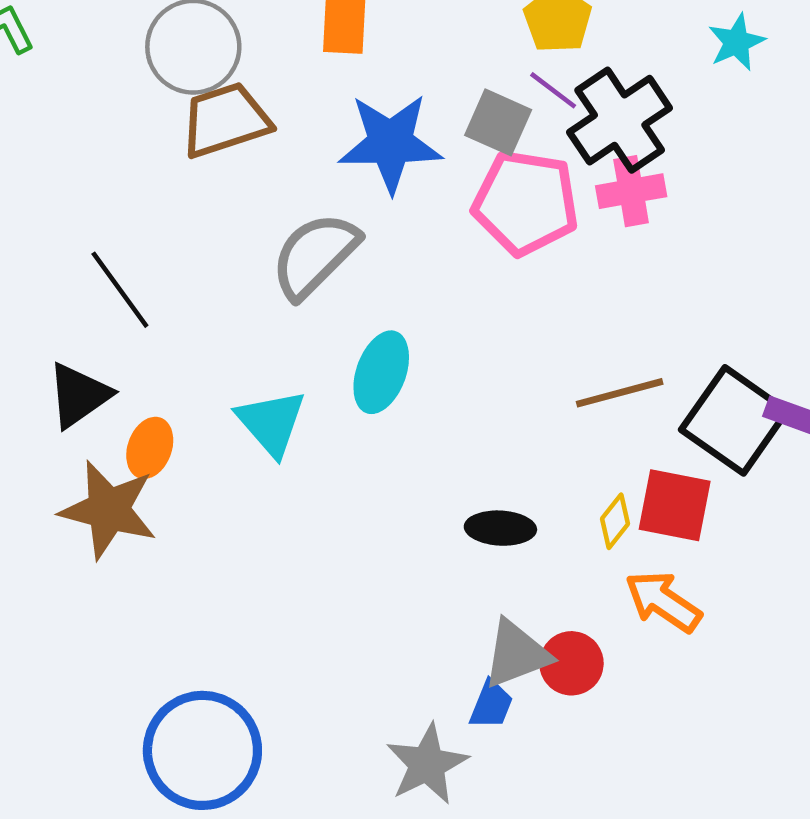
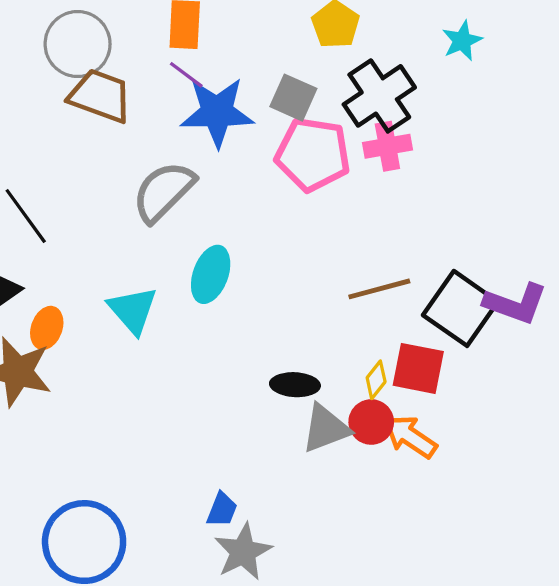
purple line: (553, 90) -> (186, 75), moved
brown trapezoid: (225, 120) -> (100, 96), turned 38
gray triangle: (516, 654) -> (326, 428), moved
red circle: (571, 663) -> (371, 422), moved
blue trapezoid: (491, 705) -> (222, 510), moved

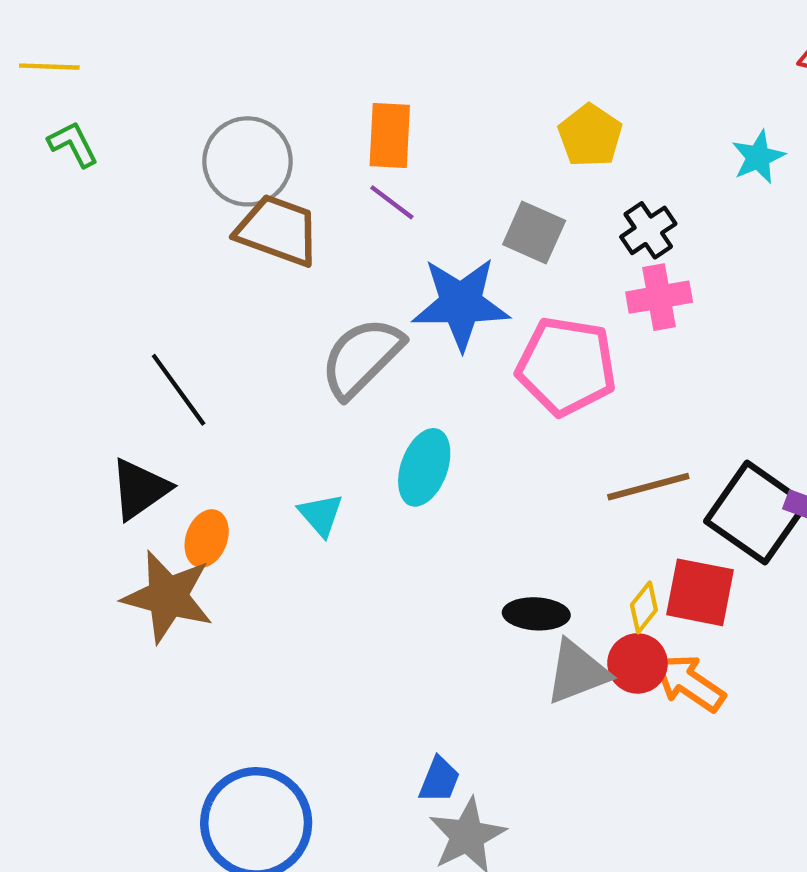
black cross: (379, 96) -> (648, 230), size x0.6
blue star: (217, 112) -> (461, 304), moved
pink pentagon: (313, 154) -> (566, 366), moved
cyan triangle: (133, 310) -> (321, 515), size x0.7

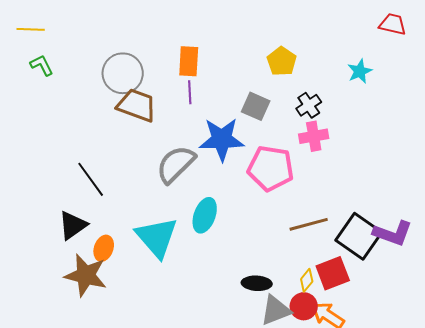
purple line: (392, 202) -> (190, 92), turned 50
cyan triangle: (321, 515) -> (157, 237), size x2.0
red square: (700, 592) -> (333, 273), turned -32

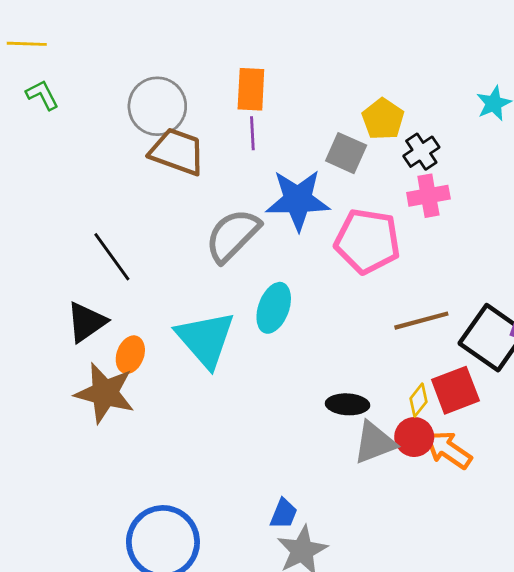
yellow pentagon: (282, 61) -> (383, 119), moved

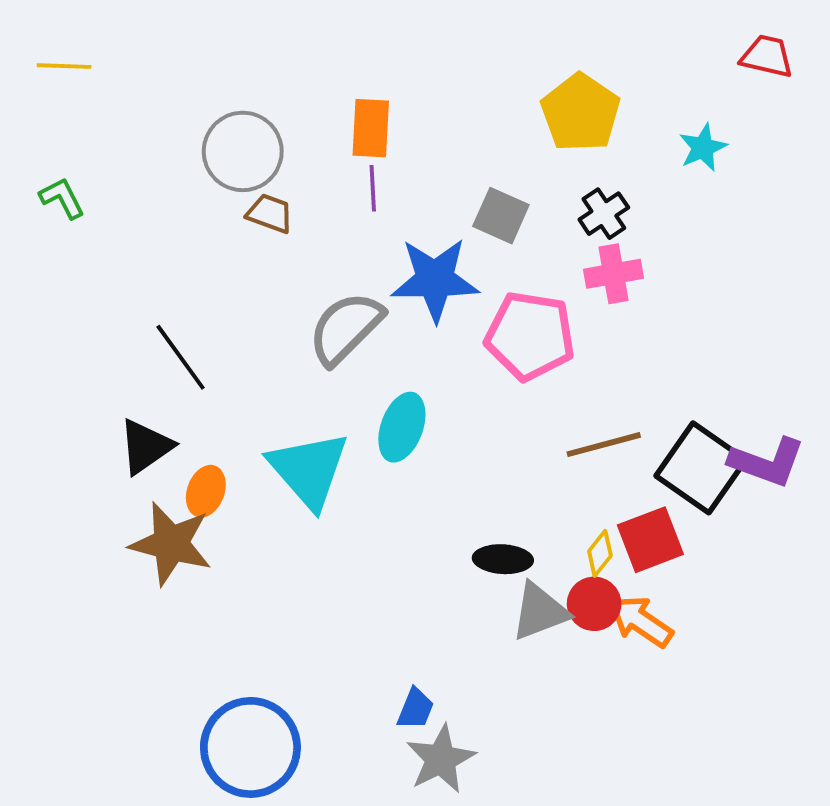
green L-shape: (42, 95) -> (62, 198), moved
yellow pentagon: (383, 119) -> (581, 113), moved, size x1.4
brown trapezoid: (177, 152) -> (270, 214), size x0.6

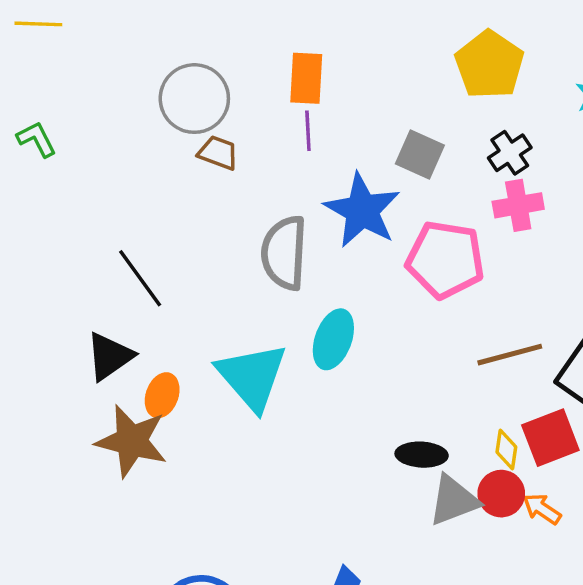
blue star: (435, 280) -> (362, 210), turned 30
gray semicircle: (346, 328) -> (284, 253), turned -42
yellow diamond: (600, 553) -> (506, 450), turned -30
orange arrow: (641, 621) -> (542, 509), size x0.7

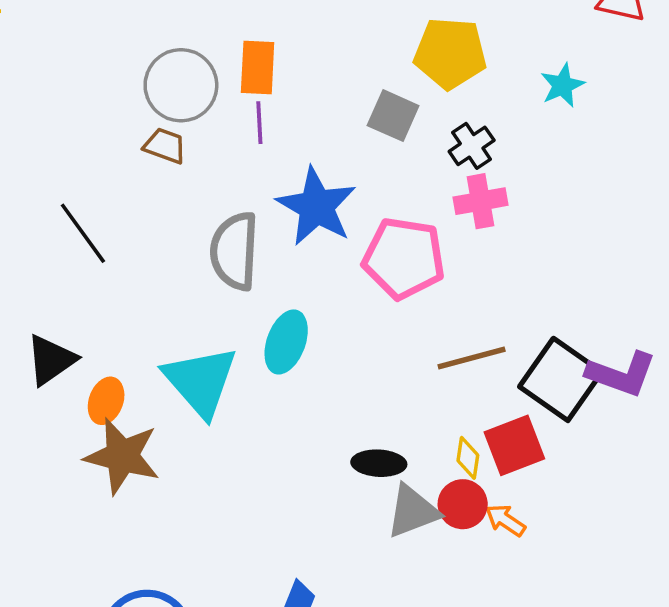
yellow pentagon: (489, 65) -> (450, 53), turned -30
gray circle: (194, 99) -> (181, 85), moved
gray square: (420, 154) -> (393, 116), moved
black line: (140, 278) -> (83, 233), moved
brown star: (132, 441) -> (122, 456), moved

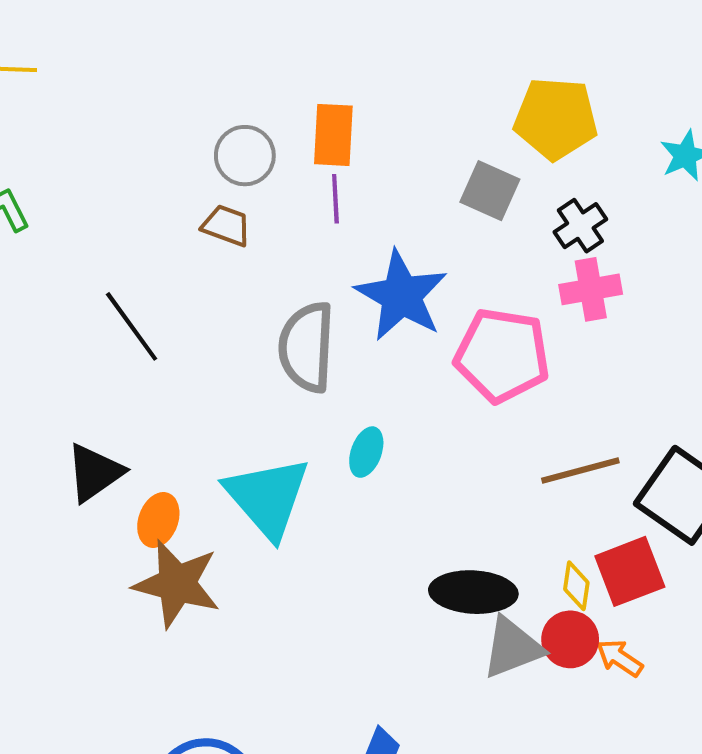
gray circle: (181, 85) -> (245, 156), size x0.7
cyan ellipse: (286, 342) -> (366, 452), size x0.7
black ellipse: (379, 463) -> (473, 592), size x1.4

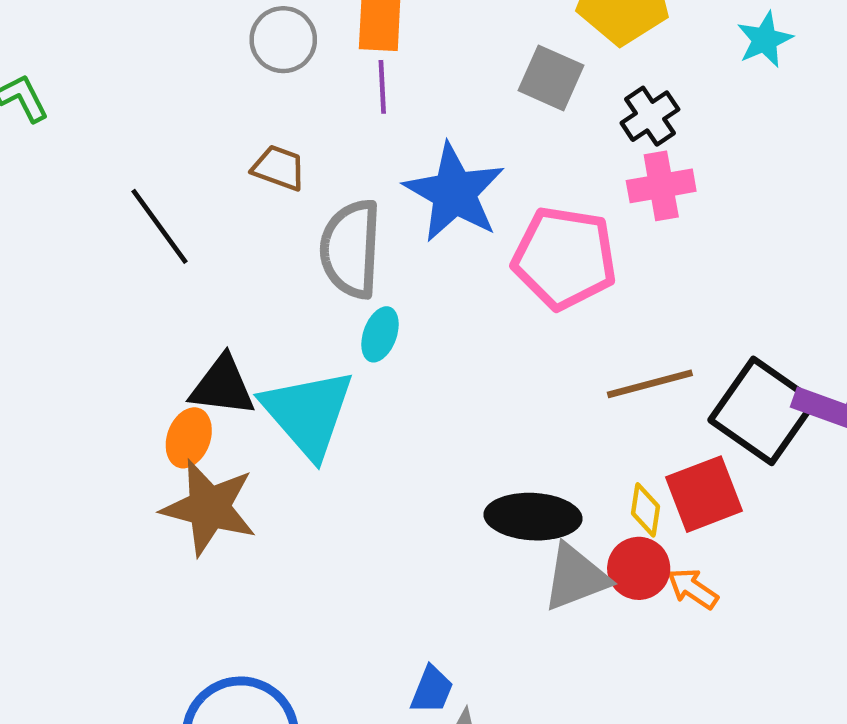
brown trapezoid: (226, 226) -> (279, 168), moved
cyan ellipse: (366, 452) -> (380, 334), moved
black triangle: (95, 473) -> (223, 386), moved, turned 42

